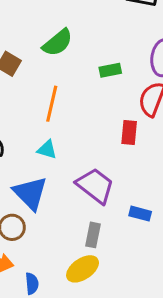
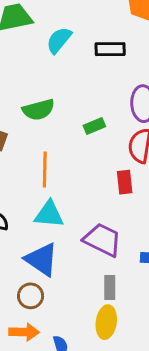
green semicircle: (58, 43) -> (38, 110), turned 36
cyan triangle: (47, 149) -> (49, 214), size x1.5
yellow ellipse: (83, 269) -> (106, 322), turned -36

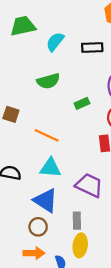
green semicircle: (38, 110) -> (48, 81), moved
orange line: (45, 170) -> (47, 135), turned -65
gray rectangle: (110, 288) -> (77, 221), moved
yellow ellipse: (106, 322) -> (80, 245), moved

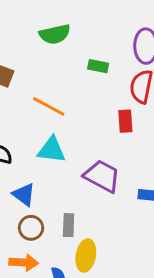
green rectangle: (82, 103) -> (98, 66), turned 32
blue triangle: (45, 200) -> (24, 195), moved, size x0.7
gray rectangle: (77, 221) -> (69, 225), moved

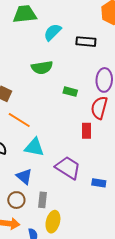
orange line: (49, 106) -> (19, 120), moved
blue triangle: (24, 195) -> (24, 176), moved

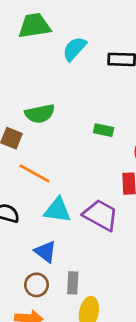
green semicircle: (42, 67) -> (40, 114), moved
purple trapezoid: (68, 168) -> (101, 215), moved

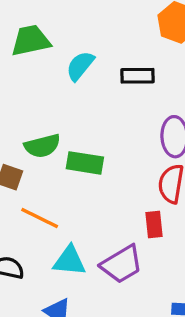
green rectangle: (104, 130) -> (85, 163), moved, size x1.5
purple trapezoid: (101, 215) -> (122, 264), turned 123

